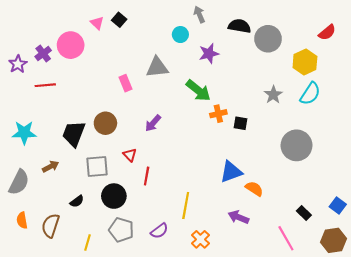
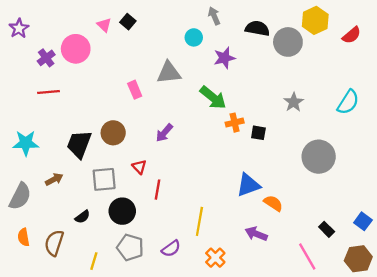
yellow hexagon: (305, 62) -> (315, 20), moved
purple star: (18, 64) -> (19, 28), moved
cyan semicircle: (310, 94) -> (348, 102), moved

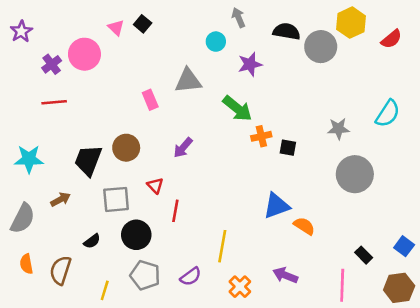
gray star: (294, 102) -> (338, 129), moved, turned 30
purple arrow: (256, 234) -> (285, 275), moved
pink line: (307, 257) -> (342, 285), turned 32

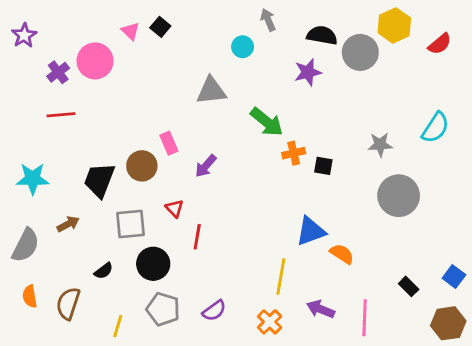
purple star: (250, 64) -> (308, 72), moved
pink rectangle: (150, 100) -> (169, 143), moved
yellow line: (222, 246) -> (281, 277), moved
pink line: (342, 285) -> (365, 318), moved

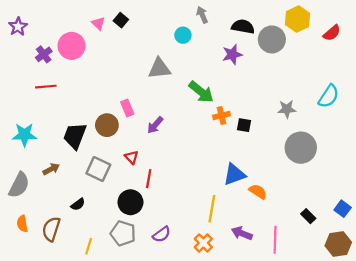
gray square: (131, 224) -> (98, 169), turned 30
black circle: (153, 264) -> (130, 202), moved

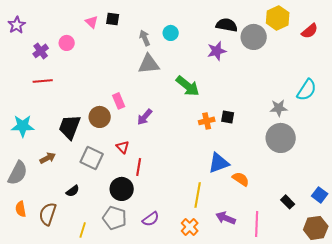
gray arrow: (202, 15) -> (145, 38), moved
black square: (121, 20) -> (113, 19), turned -32
pink circle: (72, 46) -> (67, 43), size x0.6
gray star: (287, 109) -> (279, 108), moved
orange cross: (222, 115) -> (207, 121), moved

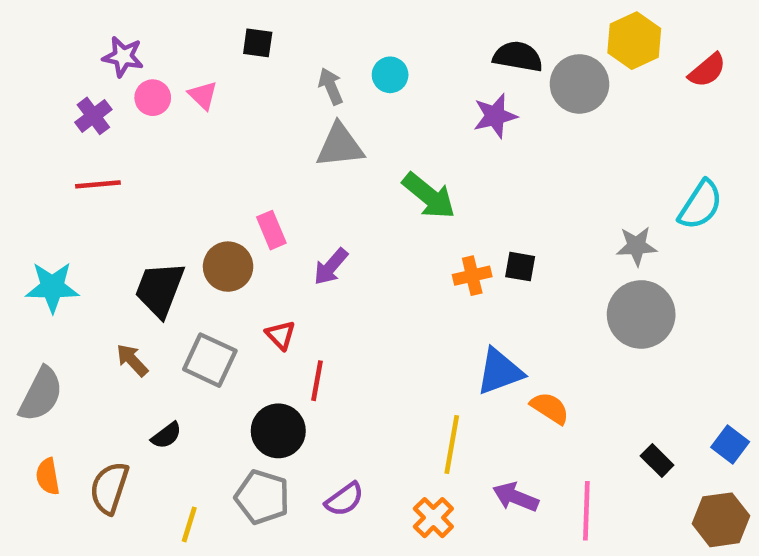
pink triangle: (92, 22) -> (203, 95), moved
purple star: (17, 25) -> (123, 57), moved, turned -30
brown arrow: (48, 158) -> (132, 360), moved, turned -105

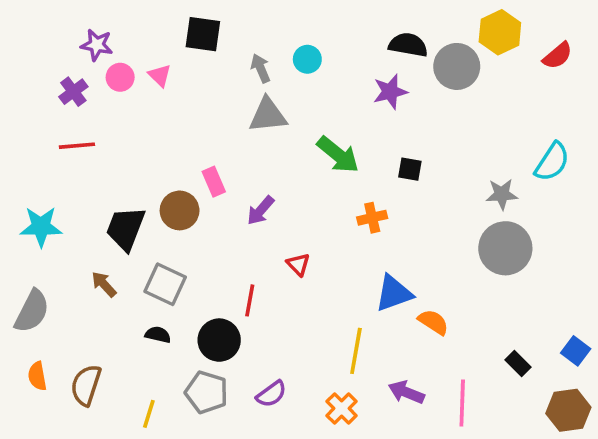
black square: (258, 43) -> (203, 34), size x1.5
black square: (520, 267) -> (410, 169), moved
red triangle: (281, 335) -> (298, 264), moved
black semicircle: (166, 435) -> (158, 335), moved, turned -130

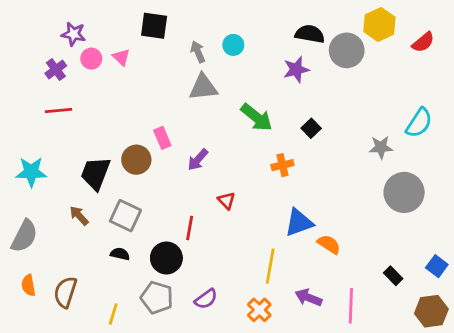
black square: (410, 169) -> (311, 128), turned 36
gray circle: (505, 248) -> (404, 192), moved

